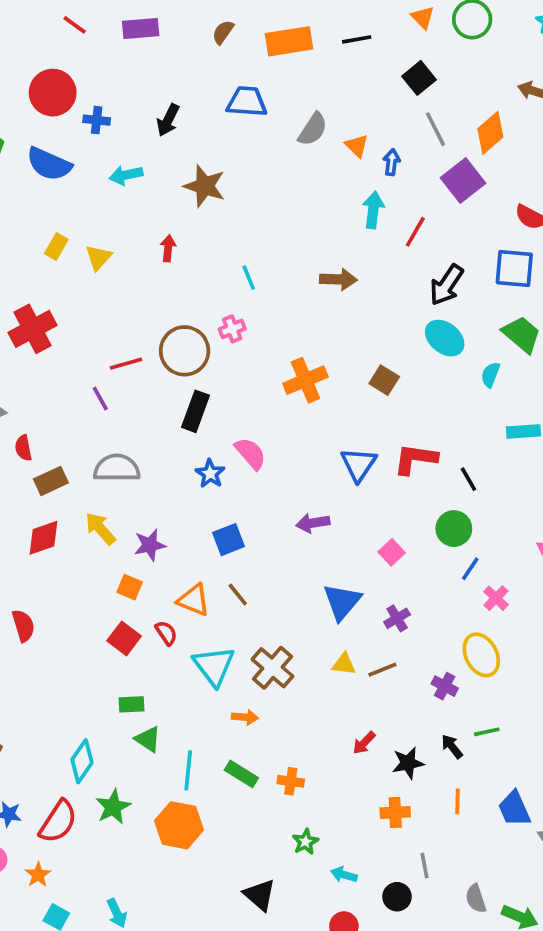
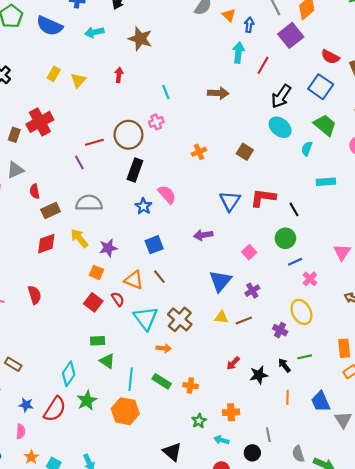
blue square: (514, 268) -> (321, 87), turned 30
orange cross: (305, 380) -> (199, 152), size x0.6
blue line: (470, 569) -> (295, 262), turned 32
orange cross: (395, 812) -> (231, 412), moved
orange star: (38, 875) -> (31, 457), moved

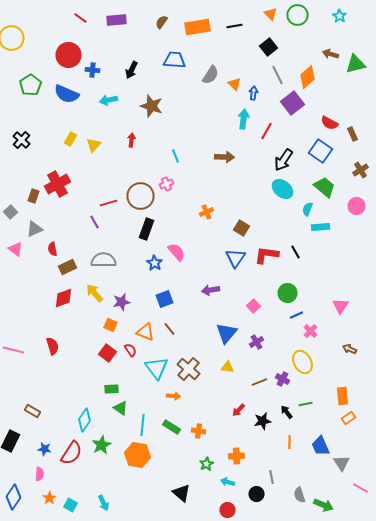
brown square: (245, 152) -> (242, 228), moved
cyan rectangle: (326, 182) -> (320, 227), moved
black line: (294, 209) -> (296, 252), moved
brown line: (244, 320) -> (260, 382), moved

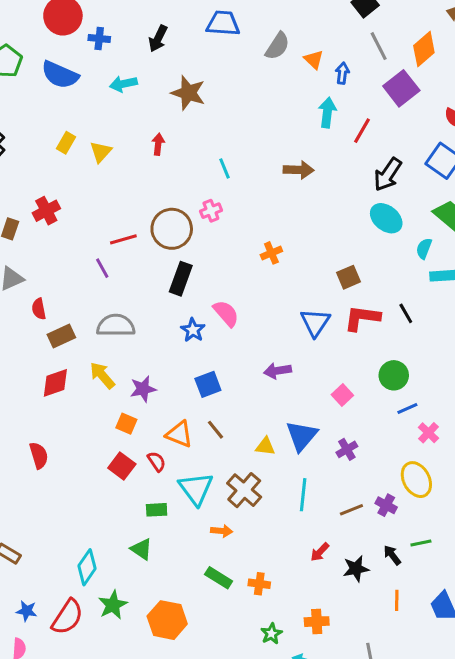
red cross: (58, 184) -> (46, 211), size x0.7
brown square: (242, 228) -> (348, 277), moved, turned 35
yellow triangle: (228, 367) -> (265, 446), moved
green rectangle: (112, 389) -> (157, 510), moved
cyan line: (142, 425) -> (303, 495), moved

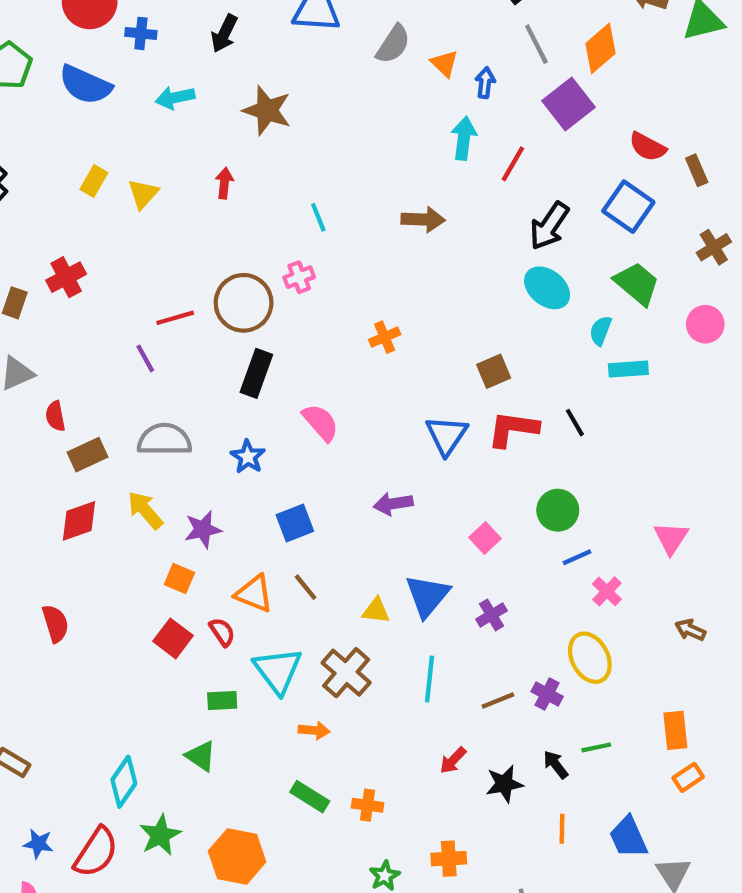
blue star: (193, 330) -> (248, 457), moved

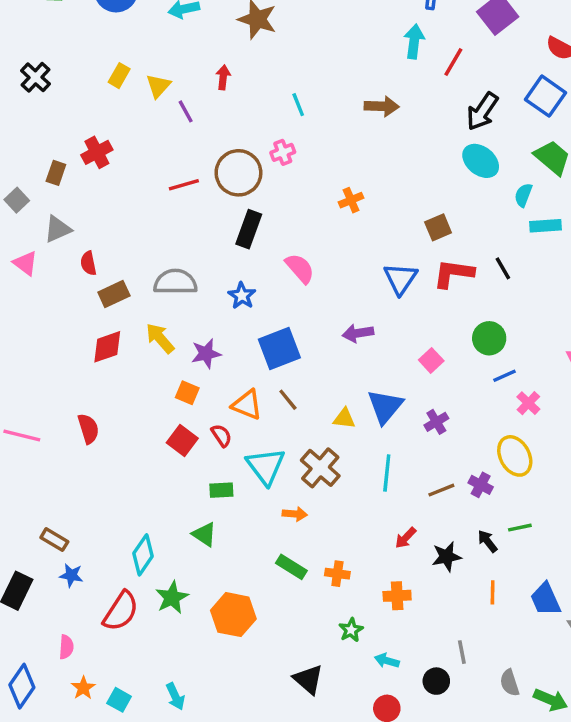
purple line: (145, 358) -> (186, 111), moved
blue square: (295, 523) -> (279, 348), size x1.4
blue star: (38, 844) -> (71, 575), moved
orange cross: (449, 859) -> (397, 596), moved

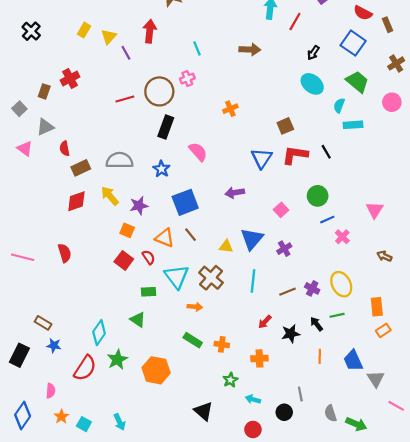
red arrow: (223, 77) -> (150, 31), size x1.5
black arrow: (482, 111) -> (313, 53), size x0.6
yellow ellipse: (515, 456) -> (341, 284), moved

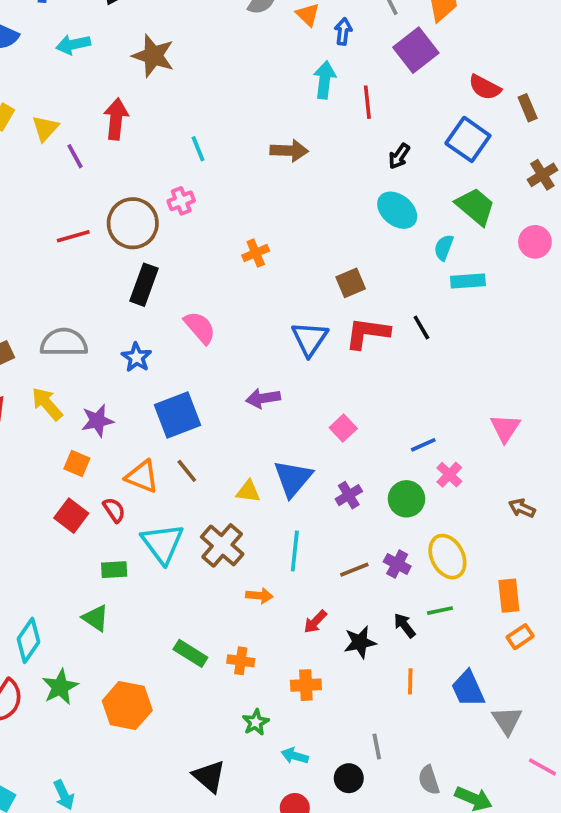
red line: (295, 21) -> (367, 102), turned -36
green circle: (318, 196) -> (406, 499), moved
orange arrow: (195, 307) -> (259, 596), moved

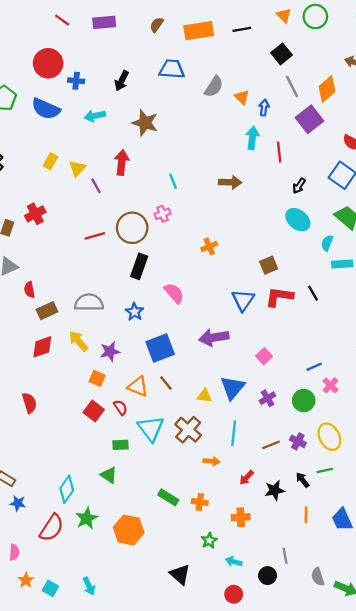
purple arrow: (263, 398) -> (214, 337), size x1.4

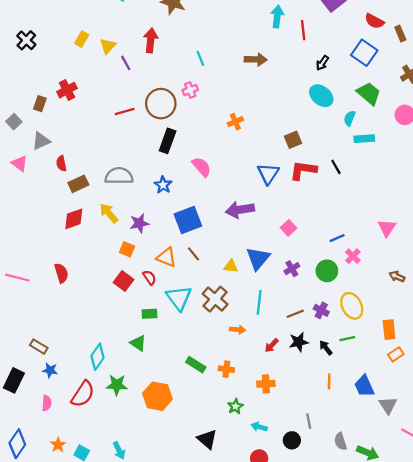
black star: (275, 490) -> (299, 342), moved
green star: (87, 518) -> (117, 385), turned 30
pink semicircle: (14, 552) -> (47, 403), moved

